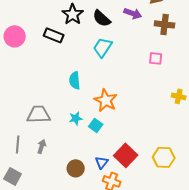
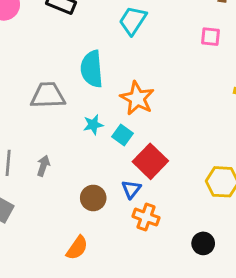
cyan semicircle: (75, 80) -> (92, 69), size x1.4
gray trapezoid: (39, 114) -> (48, 95), moved
red square: (126, 155) -> (150, 161), moved

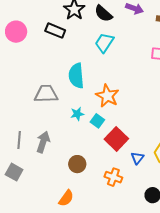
gray arrow: (43, 166) -> (43, 142), size x1.5
blue triangle: (131, 189) -> (137, 158), moved

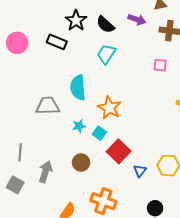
gray arrow: (43, 142) -> (46, 172), moved
brown circle: (77, 164) -> (81, 163), moved
orange cross: (113, 177) -> (103, 201), moved, size x1.4

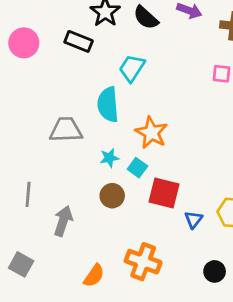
cyan trapezoid: (106, 54) -> (132, 68), moved
red square: (119, 151) -> (164, 193), turned -30
brown circle: (81, 163) -> (112, 196), moved
gray square: (15, 185) -> (21, 264), moved

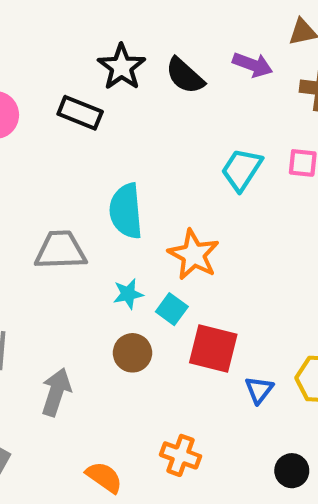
cyan trapezoid: (132, 68) -> (242, 170), moved
orange cross: (143, 262) -> (180, 455), size x0.7
orange semicircle: (94, 276) -> (104, 477), turned -90

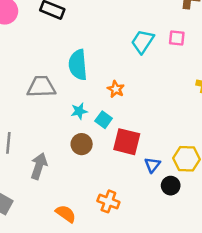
orange star: (194, 255) -> (116, 89), size x0.6
black circle: (292, 471) -> (171, 186), moved

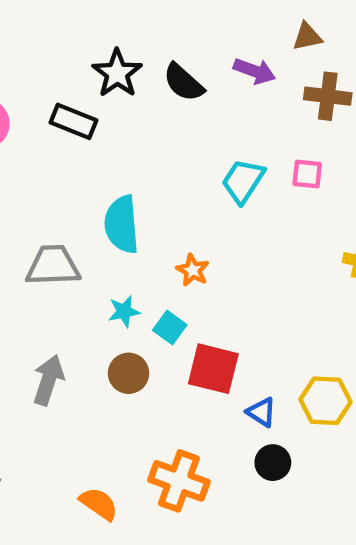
blue triangle: (152, 165) -> (261, 412), turned -35
gray arrow: (39, 166) -> (48, 380), moved
black circle: (171, 186) -> (273, 463), moved
orange cross: (108, 201) -> (179, 481), size x1.4

